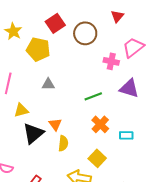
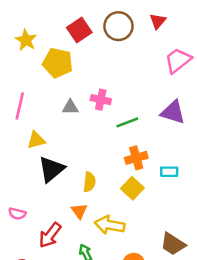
brown circle: (85, 33) -> (118, 26), moved
pink cross: (111, 61) -> (101, 100), moved
orange triangle: (55, 124) -> (79, 211), moved
orange cross: (100, 124) -> (136, 158), turned 30
yellow square: (97, 158) -> (132, 188), moved

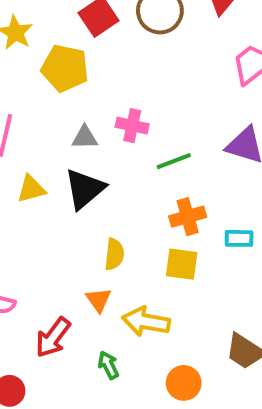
black triangle: (51, 169) -> (85, 189), moved
yellow square: (132, 188) -> (182, 264), turned -35

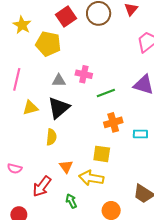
yellow semicircle: (114, 254) -> (51, 137), moved
yellow square: (182, 264) -> (102, 154), moved

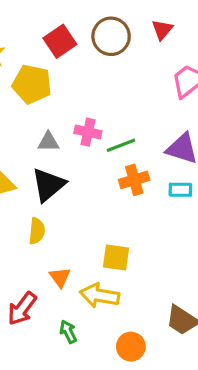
green line: (106, 93) -> (121, 145), moved
orange cross: (113, 122) -> (134, 180), moved
cyan rectangle: (140, 134) -> (180, 190), moved

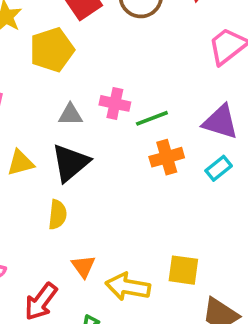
yellow pentagon: (32, 84) -> (52, 50), turned -30
cyan rectangle: (180, 190) -> (219, 168), turned -40
yellow square: (116, 257) -> (183, 270), moved

